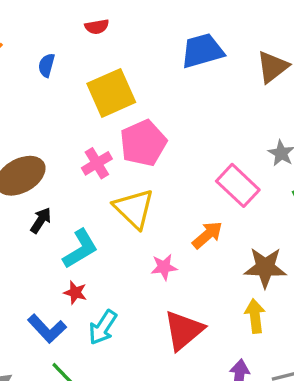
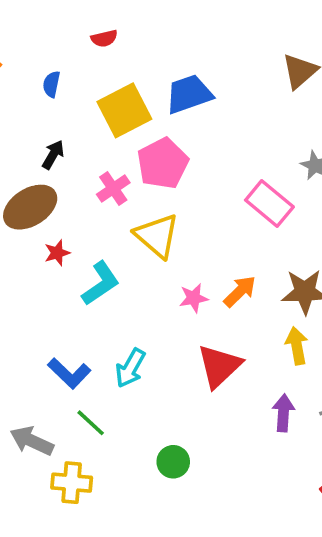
blue trapezoid: (202, 51) -> (189, 94), moved
black arrow: (41, 220) -> (53, 155), moved
orange arrow: (207, 235) -> (240, 291), moved
red star: (75, 293) -> (57, 253), moved, turned -30

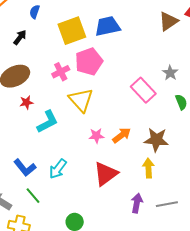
black arrow: (53, 155) -> (20, 37), moved

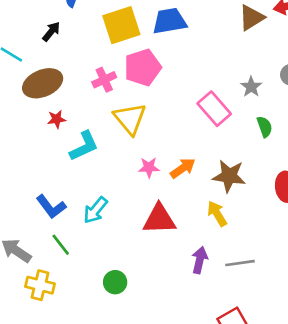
yellow arrow: (148, 168) -> (217, 214), turned -30
red triangle: (106, 174) -> (159, 219), turned 32

